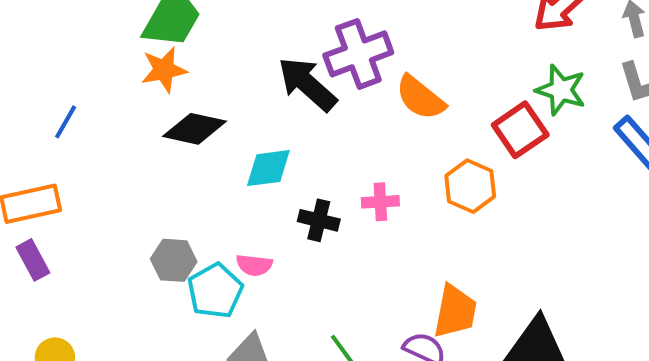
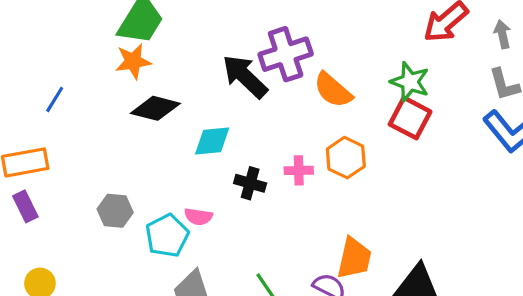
green star: (561, 90) -> (410, 82), moved
red square: (520, 130) -> (410, 118), turned -30
orange hexagon: (470, 186) -> (346, 158), moved
gray hexagon: (174, 260) -> (115, 211), moved

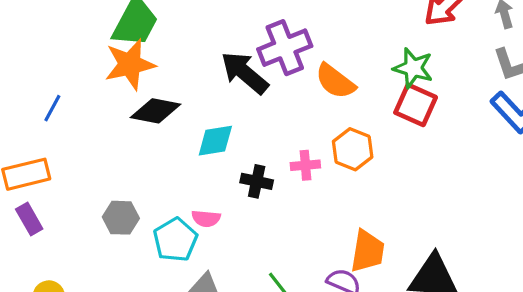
orange star: (133, 61) -> (130, 64), size x1.4

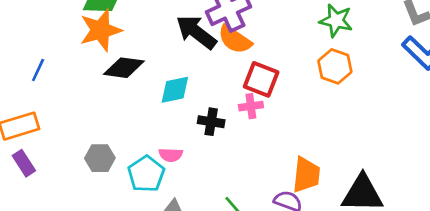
orange semicircle: (335, 81) -> (235, 39), moved
red square: (416, 105) -> (261, 79), moved
orange hexagon: (353, 149) -> (335, 66), moved

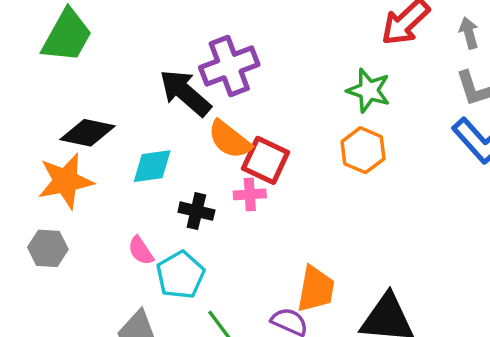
orange star: (101, 30) -> (65, 181), moved
orange semicircle: (235, 39) -> (230, 139), moved
pink semicircle: (171, 155) -> (141, 251), turned 50
cyan pentagon: (146, 174) -> (180, 275), moved

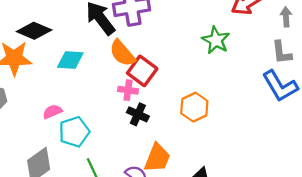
orange hexagon: (363, 150) -> (194, 107), moved
black cross: (196, 211) -> (138, 114), moved
pink semicircle: (141, 251) -> (52, 112), turned 90

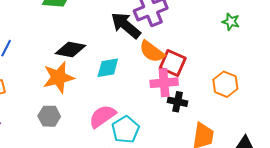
green star: (216, 40) -> (231, 22), size x0.7
pink cross: (128, 90) -> (164, 83), size x1.5
pink semicircle: (52, 112) -> (102, 116), size x1.6

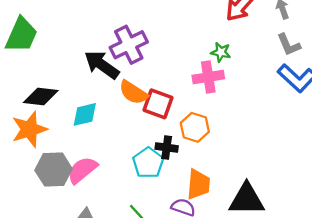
pink cross: (164, 83) -> (208, 77), moved
orange hexagon: (225, 84) -> (195, 127), moved
gray hexagon: (49, 116) -> (54, 170), moved, size x1.4
cyan pentagon: (125, 130) -> (148, 163), moved

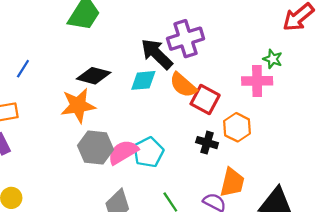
cyan diamond: (85, 114) -> (143, 80), moved
cyan pentagon: (148, 163) -> (148, 152), moved

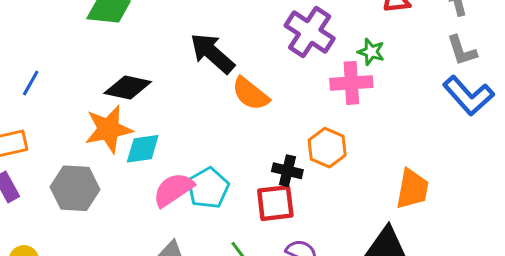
purple cross: (186, 39) -> (310, 32), moved, turned -36
cyan diamond: (143, 80) -> (143, 149), moved
red square: (205, 100) -> (275, 203), moved, turned -32
gray hexagon: (95, 148) -> (75, 188), moved
orange trapezoid: (232, 182) -> (412, 189), moved

